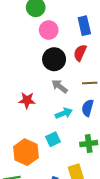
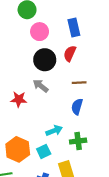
gray arrow: (59, 86) -> (41, 86), moved
cyan arrow: (64, 113) -> (54, 131), moved
cyan square: (53, 139) -> (44, 151), moved

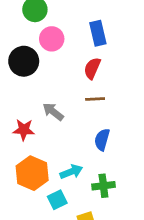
black circle: (45, 60) -> (24, 61), moved
brown line: (79, 83) -> (95, 99), moved
orange hexagon: (18, 149) -> (32, 173), moved

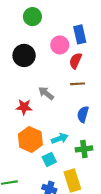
pink circle: (52, 39) -> (60, 45), moved

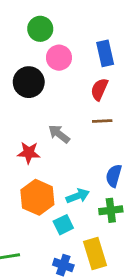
pink circle: (60, 45) -> (59, 58), moved
blue semicircle: (83, 114) -> (114, 176), moved

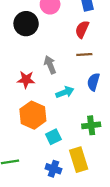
gray arrow: (59, 134) -> (50, 65), turned 30
blue semicircle: (114, 176) -> (93, 82), moved
cyan arrow: (78, 196) -> (65, 92), moved

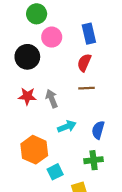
red star: (26, 80) -> (27, 96), moved
blue semicircle: (93, 82) -> (98, 130), moved

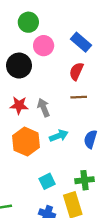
blue rectangle: (89, 34) -> (81, 42), turned -36
orange hexagon: (34, 150) -> (26, 142), moved
green cross: (94, 160) -> (85, 180), moved

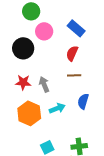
blue semicircle: (90, 139) -> (83, 101), moved

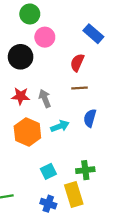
blue rectangle: (76, 28) -> (93, 34), moved

